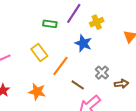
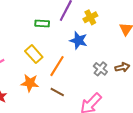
brown arrow: (121, 84) -> (122, 67), moved
brown line: (78, 85) -> (57, 92), moved
orange star: (37, 92) -> (30, 83), moved

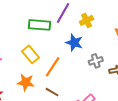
green rectangle: (42, 23) -> (40, 25), size x1.5
gray cross: (100, 69) -> (96, 61), moved, turned 32

